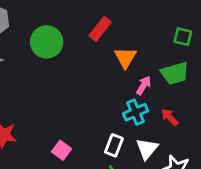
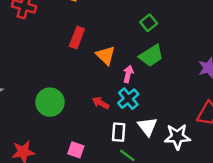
green square: (183, 37) -> (149, 23), turned -35
green circle: (47, 42) -> (50, 102), moved
red arrow: (170, 117) -> (101, 103), moved

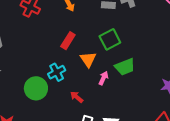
green square: (149, 23) -> (110, 39), moved, size x1.5
cyan cross: (128, 99) -> (57, 72), moved

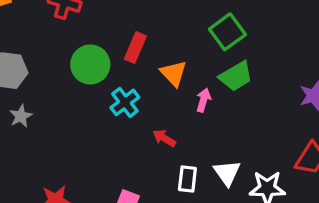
green square: (110, 39) -> (227, 32), moved
green circle: (36, 88) -> (90, 64), moved

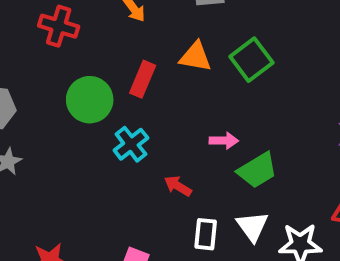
orange triangle: (174, 73) -> (196, 57), moved, turned -36
green trapezoid: (236, 76) -> (257, 170), moved
pink arrow: (203, 100) -> (224, 141), turned 75

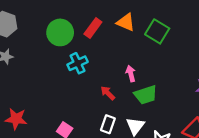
green square: (251, 60) -> (157, 31), turned -35
pink arrow: (224, 141) -> (131, 74), turned -119
red arrow: (178, 186) -> (108, 93), moved

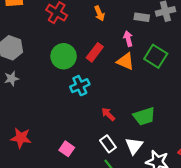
orange triangle: (126, 22) -> (125, 61), moved
pink arrow: (131, 74) -> (128, 39), moved
white rectangle: (108, 124) -> (108, 144), turned -56

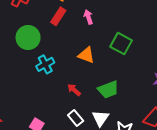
red rectangle: (95, 52) -> (58, 16), moved
green square: (156, 56) -> (121, 44), moved
orange triangle: (125, 61) -> (86, 55), moved

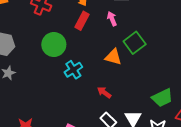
green square: (121, 44) -> (135, 43), moved, turned 30
green trapezoid: (108, 90) -> (162, 98), moved

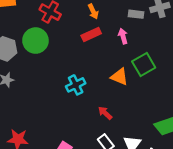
red rectangle: (82, 21) -> (91, 34), turned 30
green circle: (54, 45) -> (35, 41), moved

